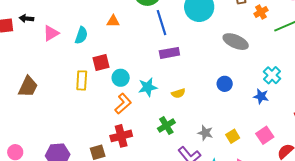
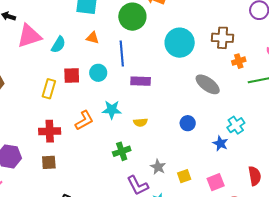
blue line: (161, 23) -> (122, 54), moved
pink triangle: (51, 33) -> (29, 36), size x1.5
cyan circle: (121, 78) -> (98, 73), moved
red cross: (121, 136) -> (50, 131), moved

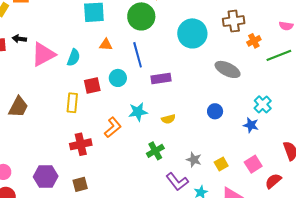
brown square: (49, 162) -> (80, 184), moved

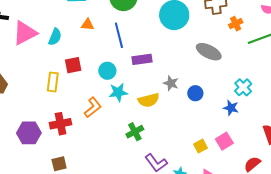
cyan circle: (118, 78) -> (107, 71), moved
yellow semicircle: (168, 119) -> (149, 100), size x1.5
gray star: (194, 160) -> (171, 83), moved
pink square: (253, 164) -> (224, 141), moved
purple hexagon: (46, 176) -> (29, 133), moved

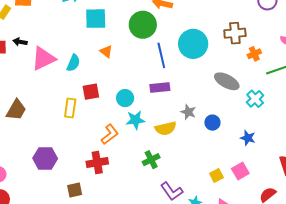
orange triangle: (88, 25) -> (106, 51), turned 32
blue line: (119, 35) -> (161, 55), moved
cyan cross: (243, 87) -> (255, 99), moved
red cross: (60, 124) -> (97, 163), moved

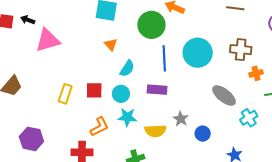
cyan semicircle: (73, 63) -> (127, 68), moved
red square: (91, 92) -> (94, 90), moved

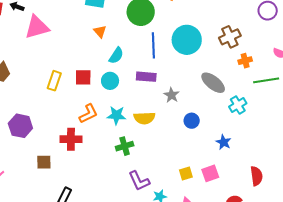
brown cross: (241, 50) -> (230, 37), turned -30
cyan star: (127, 117) -> (116, 115), moved
gray star: (181, 119) -> (172, 95), moved

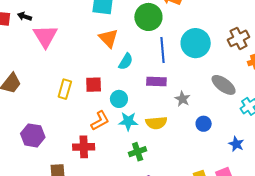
pink triangle: (37, 27) -> (45, 36), turned -44
orange triangle: (100, 32) -> (109, 38), size x1.5
cyan circle: (110, 81) -> (119, 99), moved

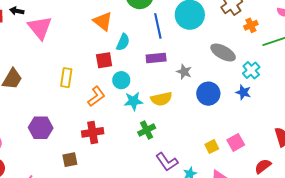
red square: (94, 85) -> (104, 60), moved
orange L-shape: (100, 121) -> (96, 96), moved
blue circle: (204, 124) -> (208, 94), size x1.5
blue star: (236, 144) -> (243, 92), moved

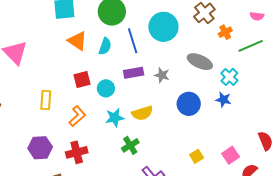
cyan semicircle: (123, 42) -> (105, 46), moved
gray star: (184, 72) -> (162, 75), moved
cyan circle: (121, 80) -> (106, 88), moved
purple hexagon: (41, 128) -> (40, 148), moved
pink square: (236, 142) -> (231, 155), moved

